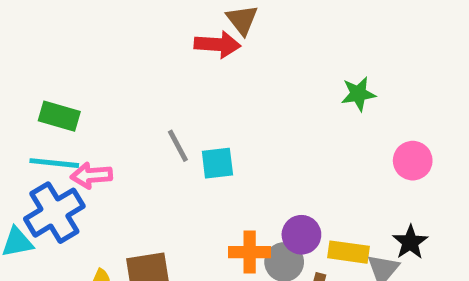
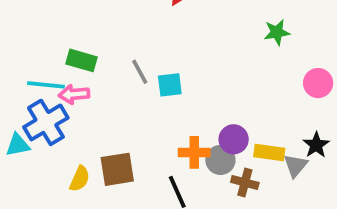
green rectangle: (59, 116) -> (82, 60), moved

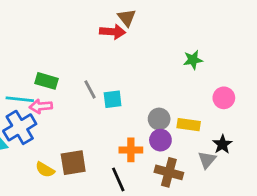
yellow rectangle: (269, 152) -> (189, 125), moved
gray circle: (220, 160) -> (159, 119), moved
yellow semicircle: (80, 179) -> (45, 170), turned 96
brown cross: (245, 182) -> (169, 172), size x1.4

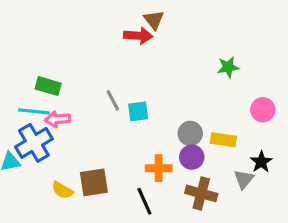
green rectangle: (46, 81) -> (48, 86), moved

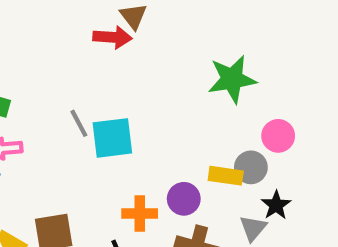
green star: (228, 67) -> (232, 79), size x1.6
cyan square: (138, 111) -> (112, 138), size x1.5
gray circle: (190, 133) -> (251, 167), moved

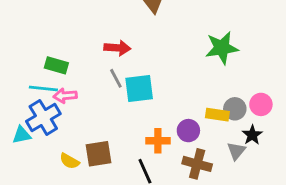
red arrow: (112, 37) -> (117, 48), moved
pink circle: (278, 136) -> (261, 104), moved

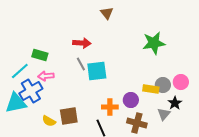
cyan line: (43, 88) -> (20, 71), moved, turned -48
cyan triangle: (22, 135) -> (16, 103), size x1.6

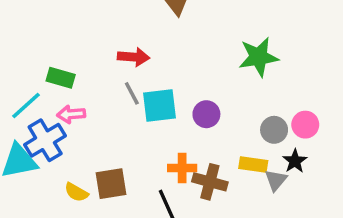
yellow rectangle: (151, 89) -> (253, 165), moved
purple circle: (131, 100) -> (206, 114), moved
brown cross: (137, 123) -> (210, 182), moved

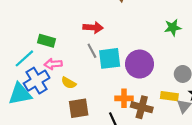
green star: (258, 57) -> (173, 27), size x0.7
purple circle: (206, 114) -> (140, 64), size x1.6
yellow semicircle: (76, 192) -> (69, 83), moved

